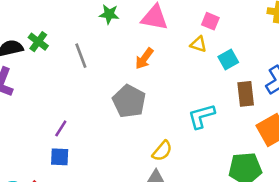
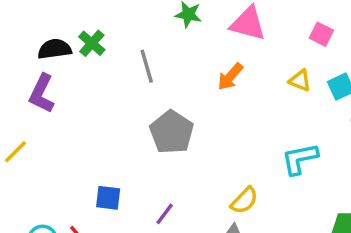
yellow triangle: (198, 44) -> (300, 80), moved
gray pentagon: (129, 101) -> (172, 132), moved
purple line: (61, 128) -> (165, 214), moved

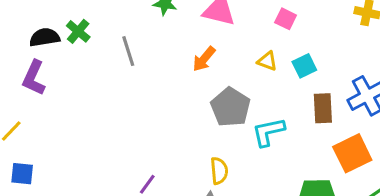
gray pentagon: (172, 132) -> (230, 107), moved
blue square: (108, 198) -> (22, 174), moved
yellow semicircle: (244, 201) -> (219, 171), turned -48

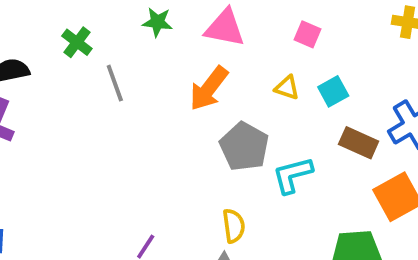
green cross: (78, 31) -> (77, 42), moved
orange arrow: (204, 59) -> (209, 88), size x1.4
brown rectangle: (323, 108) -> (359, 143), turned -60

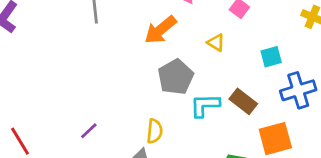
cyan square: (333, 91) -> (271, 57), moved
brown rectangle: (359, 143) -> (243, 101), moved

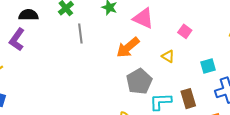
brown rectangle: (243, 101) -> (188, 99), turned 36

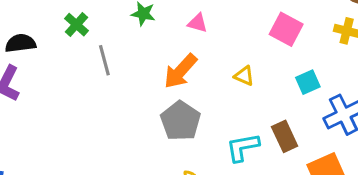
pink triangle: (143, 18) -> (198, 23), size x0.6
pink square: (185, 31) -> (286, 29), moved, size x1.5
gray pentagon: (139, 81) -> (180, 121), moved

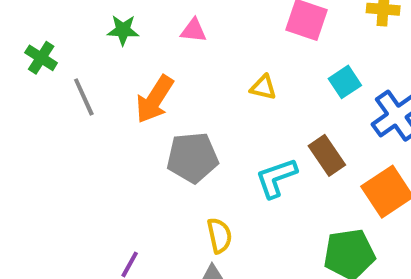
orange arrow: (180, 71) -> (155, 99), moved
gray pentagon: (180, 121) -> (192, 157), turned -30

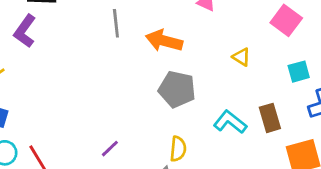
orange arrow: (155, 99) -> (164, 41), turned 54
cyan L-shape: (276, 178) -> (230, 122), turned 40

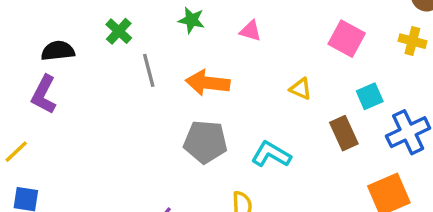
gray pentagon: (177, 89) -> (205, 142), moved
brown rectangle: (270, 118) -> (344, 133), moved
cyan L-shape: (230, 122) -> (271, 154), moved

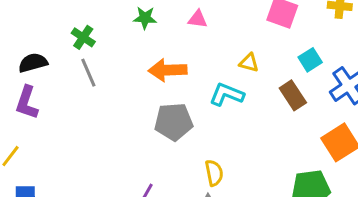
gray line: (149, 70) -> (88, 73), moved
cyan L-shape: (271, 154) -> (227, 94), moved

